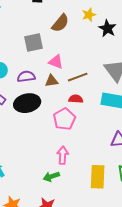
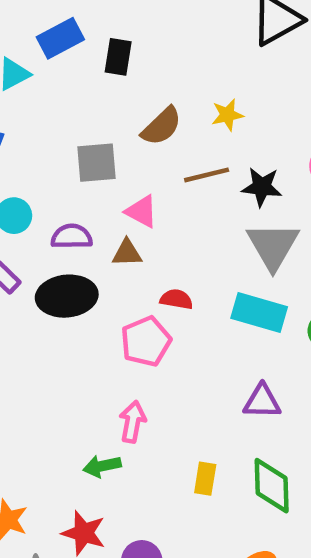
black star: (107, 28) -> (262, 187), moved, turned -30
brown line: (78, 77) -> (207, 175), moved
yellow rectangle: (98, 177) -> (205, 479), size x0.6

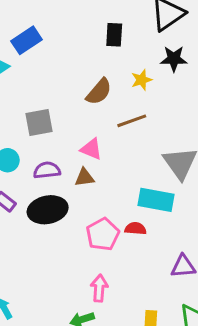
black rectangle: (118, 57) -> (114, 35), moved
gray square: (97, 163) -> (39, 122), moved
black star: (262, 187) -> (174, 59), moved
red semicircle: (176, 299) -> (135, 229), moved
cyan rectangle: (259, 313) -> (156, 200), moved

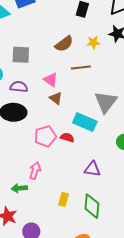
brown triangle: (84, 177) -> (56, 98), moved, turned 32

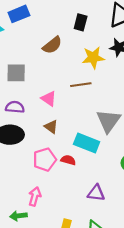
yellow star: (93, 43) -> (93, 58), size x1.5
brown semicircle: (64, 44) -> (52, 45), moved
brown triangle: (56, 98) -> (51, 127), moved

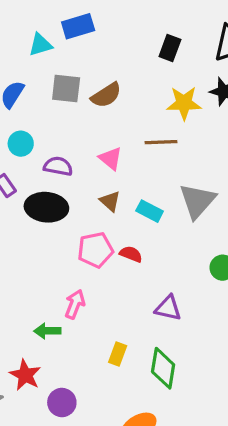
brown semicircle: (52, 45) -> (106, 95), moved
gray square: (16, 73) -> (66, 89), moved
cyan rectangle: (87, 143) -> (150, 211), moved, size x0.7

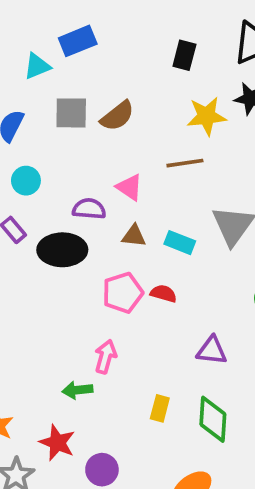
purple semicircle: (58, 166) -> (89, 209), moved
brown triangle: (110, 201) -> (134, 236), turned -30

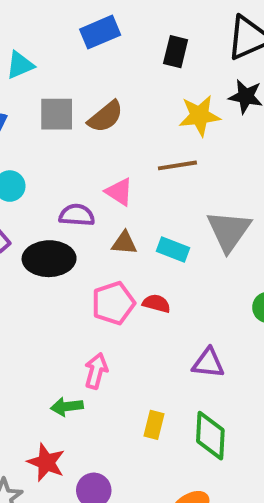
blue rectangle: (78, 41) -> (100, 32), moved

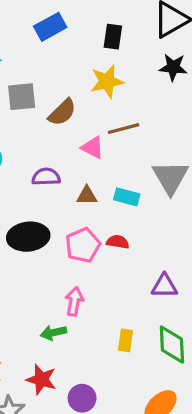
yellow star: (200, 116) -> (107, 81), moved
brown semicircle: (105, 117) -> (62, 112), moved
pink triangle: (119, 192) -> (93, 148), moved
black ellipse: (49, 259) -> (28, 237), moved

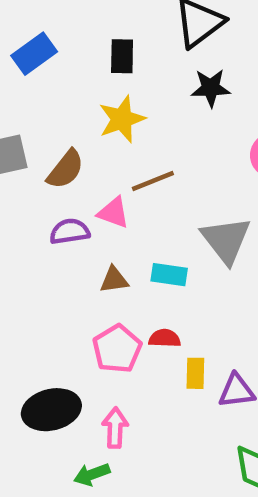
purple semicircle: (46, 177) -> (70, 231), moved
black ellipse: (28, 237) -> (51, 410), moved
yellow rectangle: (126, 340) -> (195, 373), moved

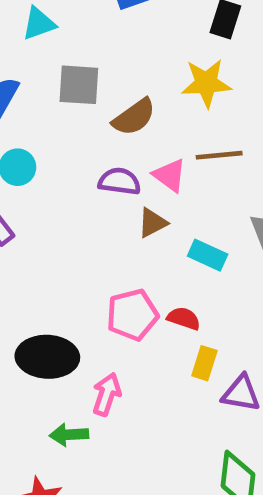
brown triangle: (114, 280) -> (152, 223), moved, turned -36

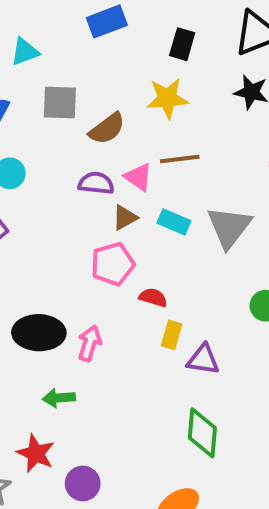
cyan rectangle: (208, 255) -> (174, 222), moved
pink pentagon: (132, 315) -> (113, 264), moved
pink arrow: (107, 394) -> (90, 343), moved

